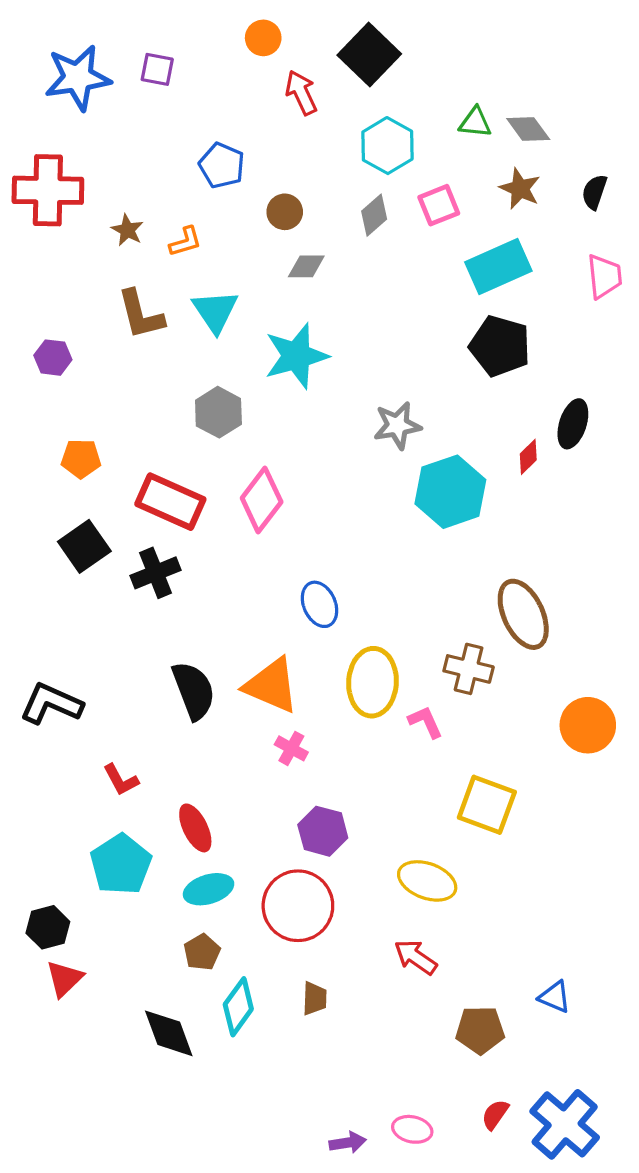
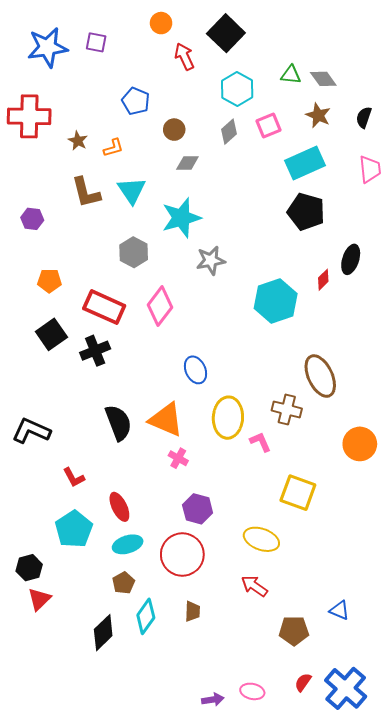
gray star: (397, 425) -> (211, 260), moved
black diamond: (169, 1033) -> (103, 633), turned 66

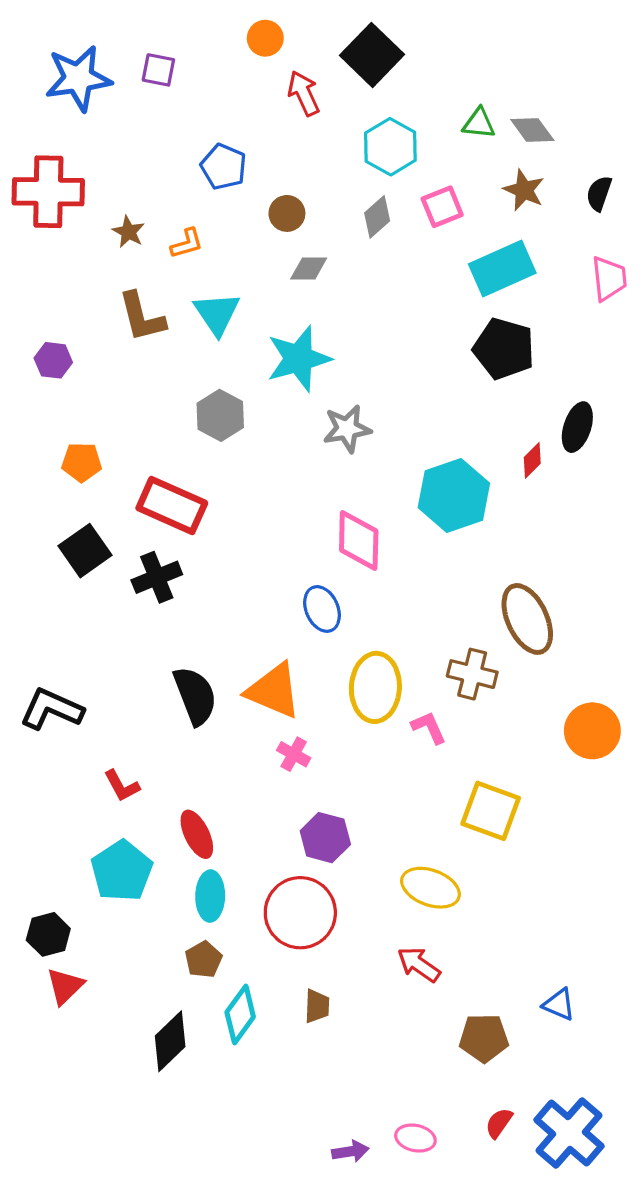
pink diamond: (160, 306) -> (359, 541), moved, turned -36
cyan ellipse: (128, 544) -> (210, 896), turned -72

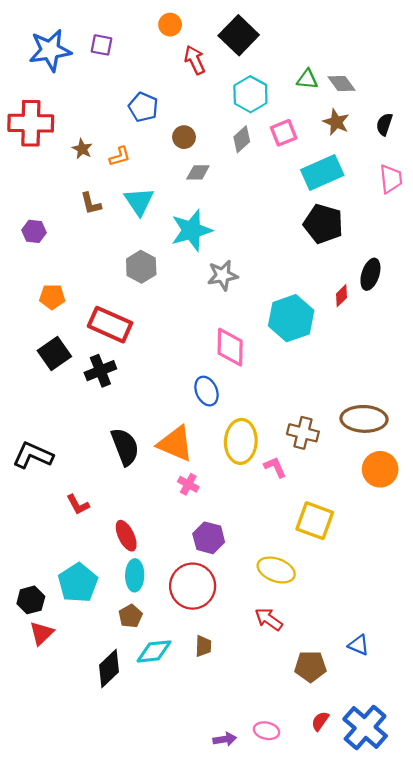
brown L-shape: (142, 317) -> (91, 204), size x0.7
brown ellipse: (527, 619) -> (364, 419), moved, turned -63
cyan pentagon: (122, 871) -> (78, 583), moved
cyan diamond: (240, 1015) -> (154, 651), turned 48

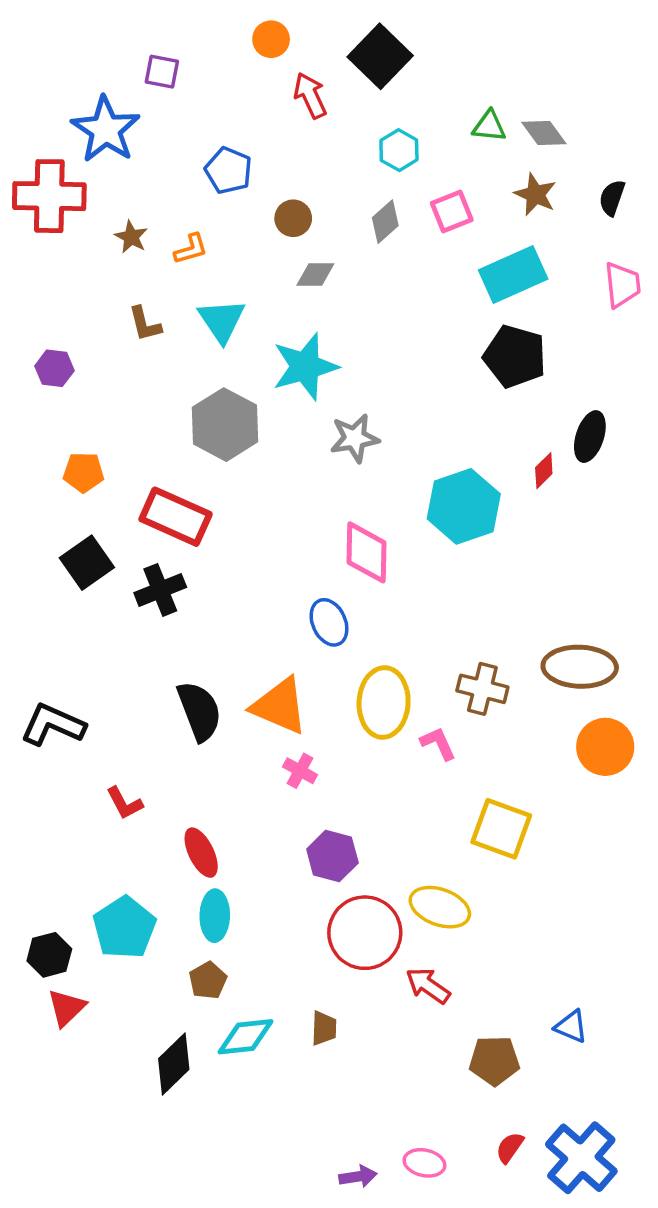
blue star: (50, 50) -> (106, 130), moved, turned -30
cyan hexagon: (250, 94) -> (399, 150), size x0.7
gray hexagon: (141, 267) -> (225, 425), size x1.4
red circle: (193, 586) -> (365, 933), moved

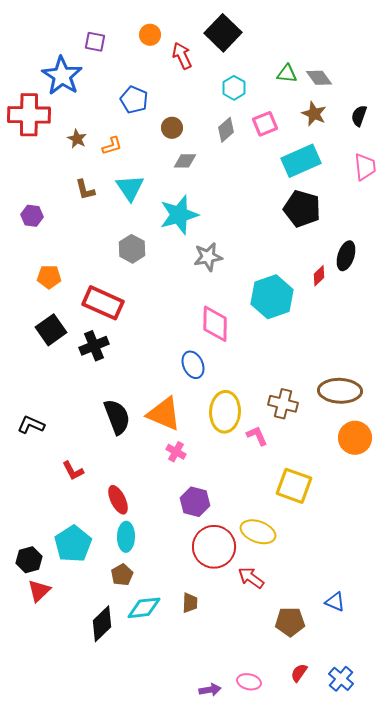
orange circle: (271, 39) -> (150, 35), moved
gray hexagon: (225, 425) -> (132, 249), size x0.7
black L-shape: (53, 725) -> (31, 425), size x0.7
blue cross: (581, 1158) -> (341, 679), size x0.6

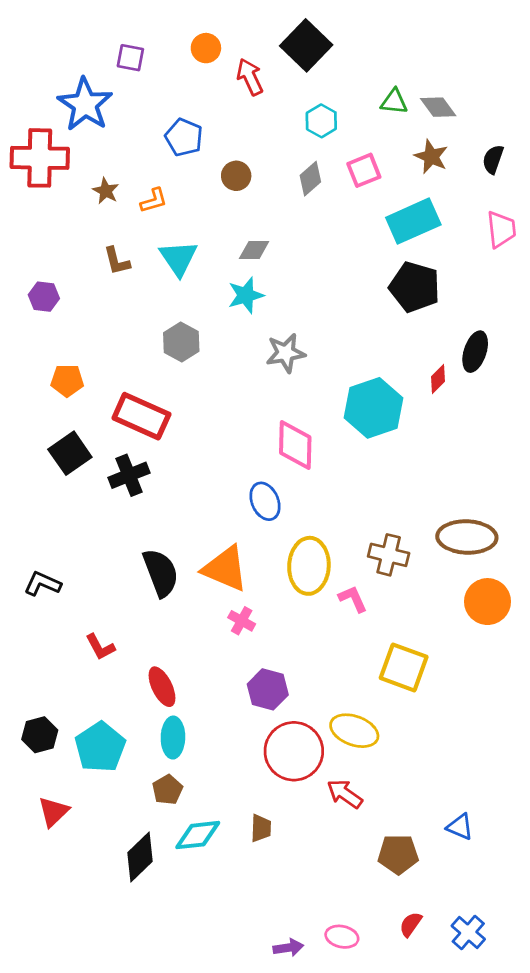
gray diamond: (185, 161) -> (254, 250), moved
cyan star: (179, 215) -> (246, 295), size x0.7
black hexagon: (29, 560) -> (40, 735), moved

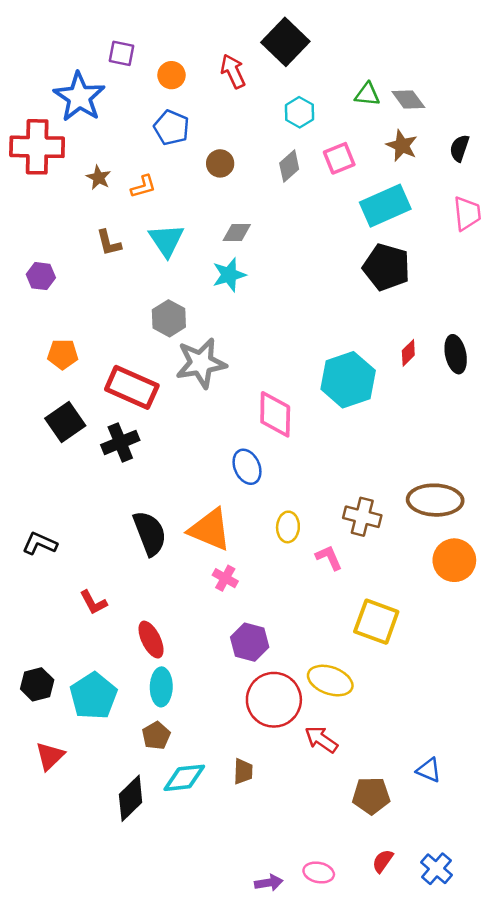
orange circle: (206, 48) -> (171, 75), moved
black ellipse: (475, 352) -> (456, 354), moved, turned -30
gray star: (286, 353) -> (201, 363), moved, size x1.4
yellow ellipse: (309, 566) -> (288, 527), size x0.6

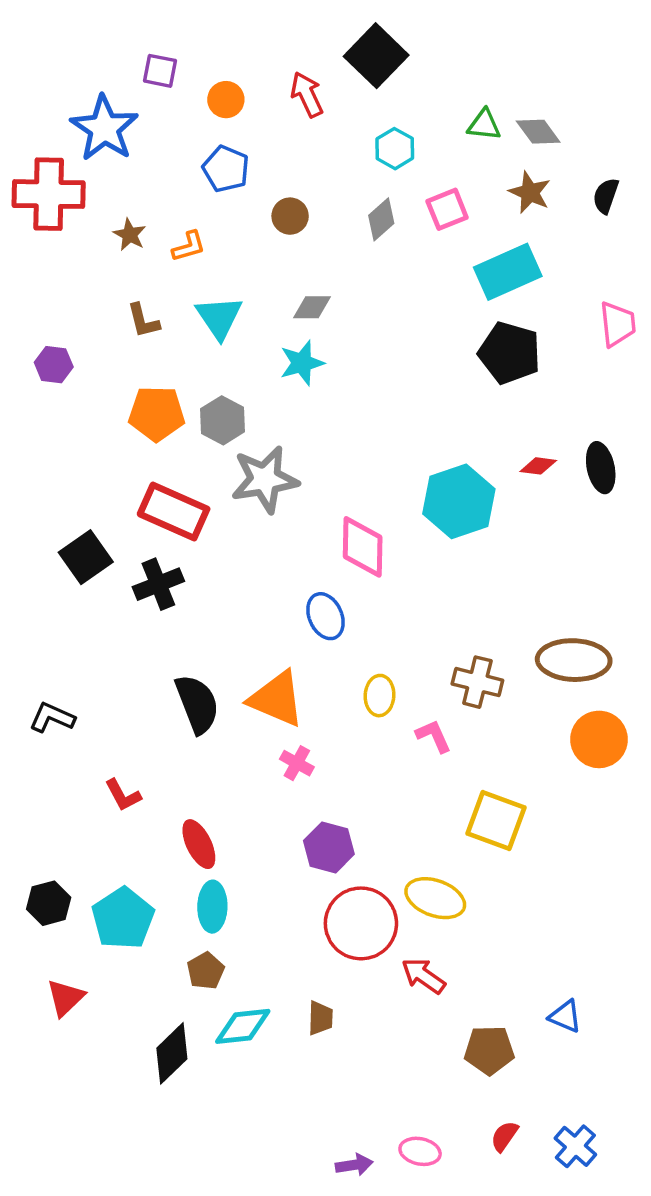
pink trapezoid: (467, 213) -> (618, 324), moved
red diamond: (408, 353) -> (538, 466), turned 52
orange pentagon: (63, 354) -> (157, 414), moved, size x1.4

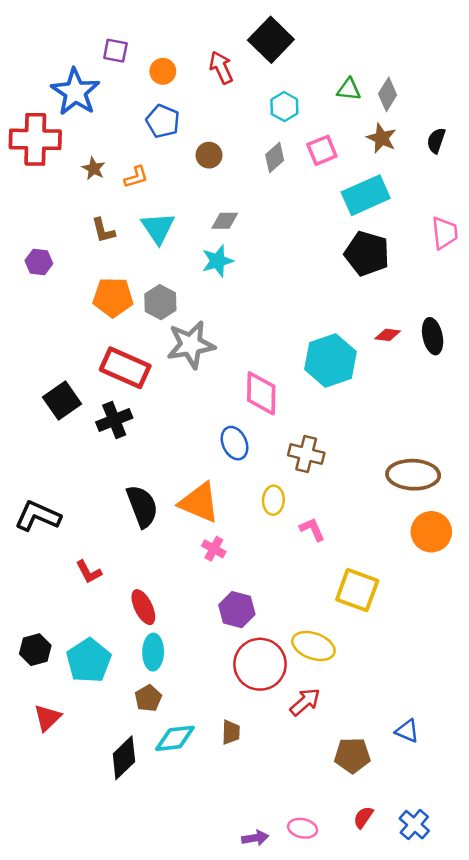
gray diamond: (538, 132) -> (388, 94), turned 68
brown cross: (477, 682) -> (306, 454), moved
black L-shape: (52, 717) -> (38, 516), size x1.4
red arrow: (423, 976) -> (305, 702), turned 104

